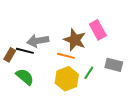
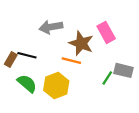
gray arrow: (38, 41) -> (51, 27), moved
green line: (89, 73) -> (107, 78), moved
yellow hexagon: (67, 79) -> (56, 86), moved

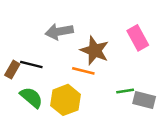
pink rectangle: (106, 32) -> (138, 38), moved
gray rectangle: (123, 70) -> (144, 100), moved
green line: (107, 78) -> (125, 91), turned 48

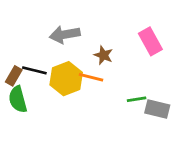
brown star: (95, 51) -> (103, 55), size x0.6
green semicircle: (31, 97) -> (18, 99), moved, turned -145
yellow hexagon: (66, 100) -> (66, 79), moved

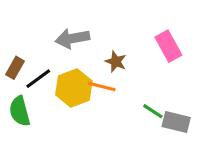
black line: (34, 70) -> (38, 79), turned -50
brown rectangle: (14, 76) -> (15, 68), moved
green line: (137, 99) -> (153, 111), turned 42

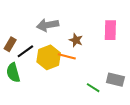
pink rectangle: (168, 46) -> (110, 30), turned 30
green line: (153, 111) -> (93, 88), moved

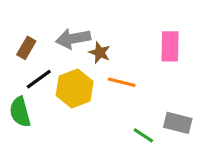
brown star: (76, 40) -> (100, 53), moved
brown rectangle: (10, 44) -> (26, 48), moved
orange line: (67, 56) -> (122, 82), moved

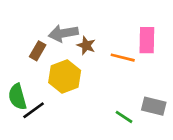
brown rectangle: (26, 48) -> (38, 51), moved
black line: (39, 79) -> (34, 110), moved
orange line: (122, 82) -> (123, 58), moved

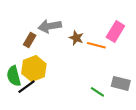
pink rectangle: (147, 40) -> (115, 31), turned 30
brown star: (86, 45) -> (76, 38), moved
yellow hexagon: (65, 76) -> (34, 69), moved

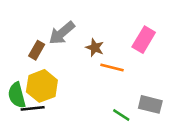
gray arrow: (50, 26) -> (62, 33), turned -30
orange line: (96, 45) -> (112, 67), moved
black line: (26, 87) -> (33, 108), turned 30

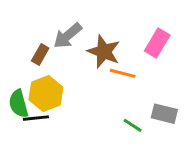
brown star: (95, 48) -> (104, 52), size x1.6

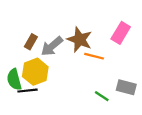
gray arrow: (68, 36) -> (52, 46), moved

